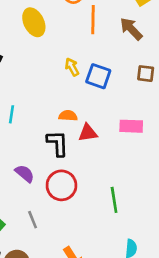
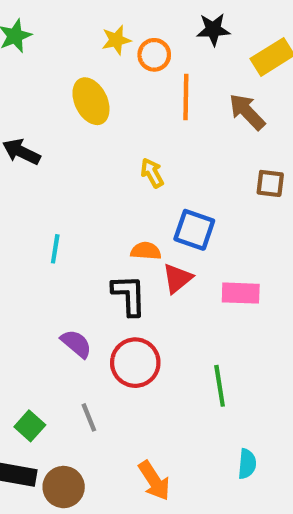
blue square: (98, 76) -> (194, 230), moved
pink rectangle: (131, 126) -> (241, 293), moved
red triangle: (88, 133) -> (177, 278), turned -30

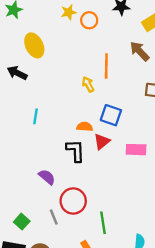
orange line: (186, 97) -> (106, 66), moved
yellow ellipse: (91, 101) -> (34, 45), moved
cyan line: (55, 249) -> (35, 116), moved
red circle: (135, 363) -> (73, 201), moved
green line: (220, 386) -> (103, 223), moved

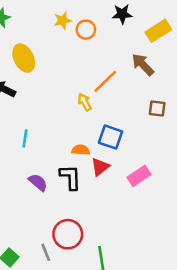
orange line: (106, 66) -> (105, 81), turned 45
pink rectangle: (136, 150) -> (139, 176), turned -36
purple semicircle: (47, 177) -> (38, 182), moved

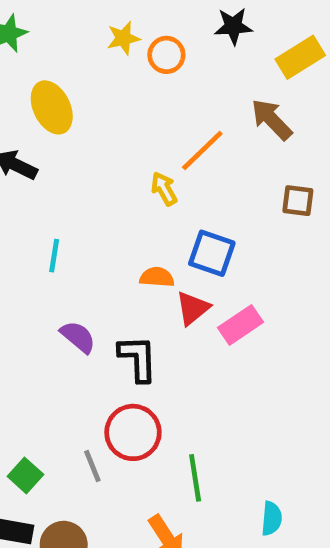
pink rectangle: (139, 176) -> (241, 325), moved
black L-shape: (70, 177) -> (138, 358), moved

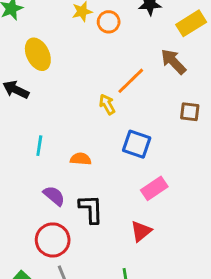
orange semicircle: (157, 277) -> (81, 159), moved
red triangle: (193, 308) -> (141, 231), moved
red circle: (133, 432) -> (53, 240), moved

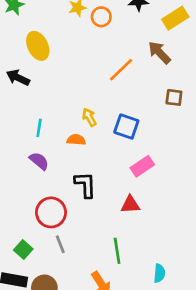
yellow arrow: (107, 104) -> (89, 117), moved
purple semicircle: (54, 196) -> (39, 161), moved
red triangle: (141, 231) -> (130, 205), turned 36

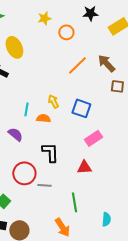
orange circle: (101, 17) -> (66, 32), moved
brown arrow: (159, 52) -> (106, 63), moved
cyan line: (39, 128) -> (26, 109), moved
gray line: (60, 244) -> (44, 185), moved, turned -64

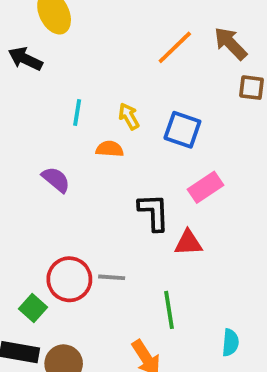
cyan line: (26, 109) -> (77, 112), moved
black L-shape: (50, 152) -> (154, 212), moved
red circle: (24, 173) -> (69, 279), moved

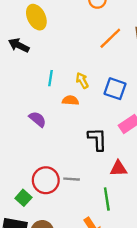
red triangle: (188, 243) -> (119, 168), moved

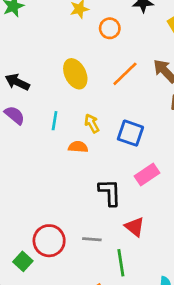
yellow ellipse: (36, 17) -> (75, 74), moved
purple semicircle: (38, 119) -> (15, 115), moved
red triangle: (119, 168) -> (135, 227), turned 42
gray line: (72, 179) -> (92, 239), moved

